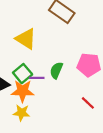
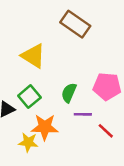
purple line: (37, 78) -> (83, 114), moved
orange star: (23, 91) -> (45, 127), moved

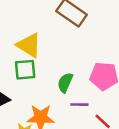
green square: (29, 97) -> (25, 70), moved, turned 35

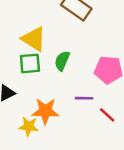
green semicircle: (65, 83) -> (62, 61), moved

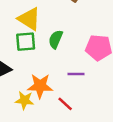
red line: (107, 115) -> (65, 104), moved

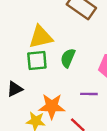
yellow triangle: (29, 19) -> (41, 37), turned -45

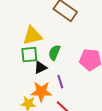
black triangle: (15, 89) -> (40, 68), moved
purple line: (89, 94) -> (60, 82), moved, turned 72

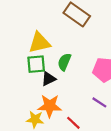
purple line: (60, 82) -> (99, 102), moved, turned -40

